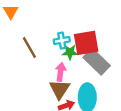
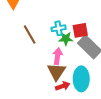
red square: (86, 43) -> (80, 30), size x0.7

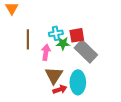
brown line: (30, 35) -> (28, 39), turned 30
pink arrow: (57, 56) -> (46, 52), moved

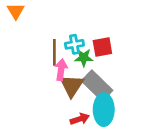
brown line: (28, 39) -> (54, 52), moved
gray rectangle: (86, 51) -> (97, 86), moved
brown triangle: (54, 75) -> (72, 86), moved

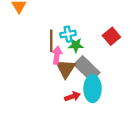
red square: (102, 47) -> (111, 36), moved, turned -30

